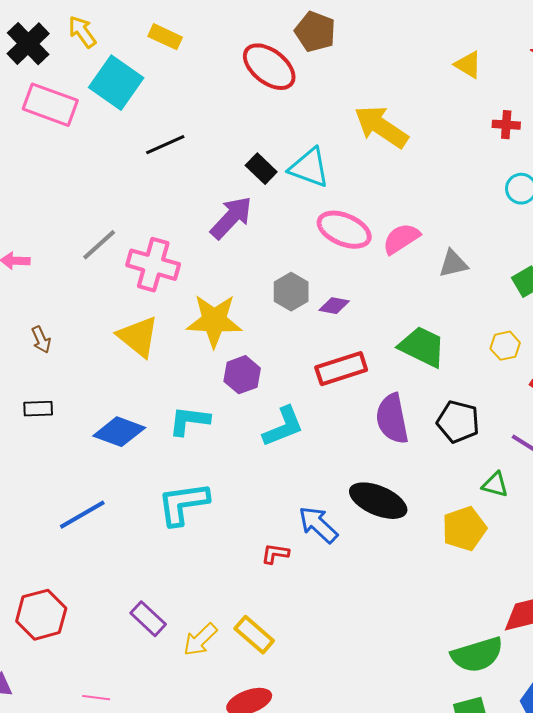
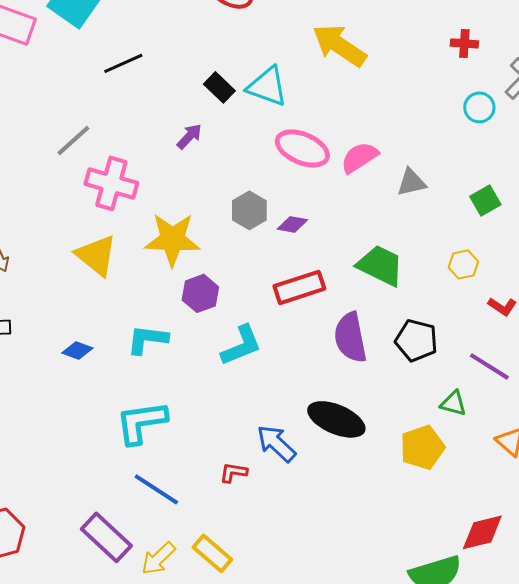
purple arrow: (231, 218) -> (189, 136), size x0.6
gray line: (99, 245) -> (73, 140), moved
blue diamond: (119, 432) -> (77, 350), size x0.6
blue line: (82, 515) -> (156, 489), moved, turned 63
purple rectangle: (148, 619) -> (106, 537), size x1.4

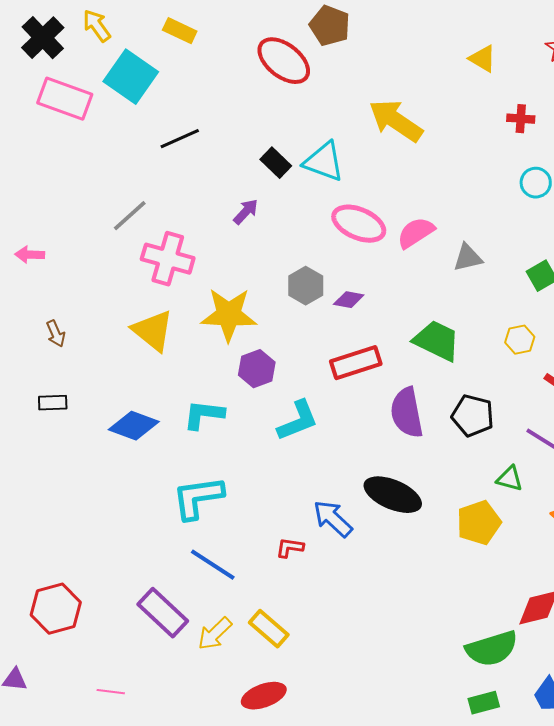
blue diamond: (77, 350) -> (134, 426), size x1.6

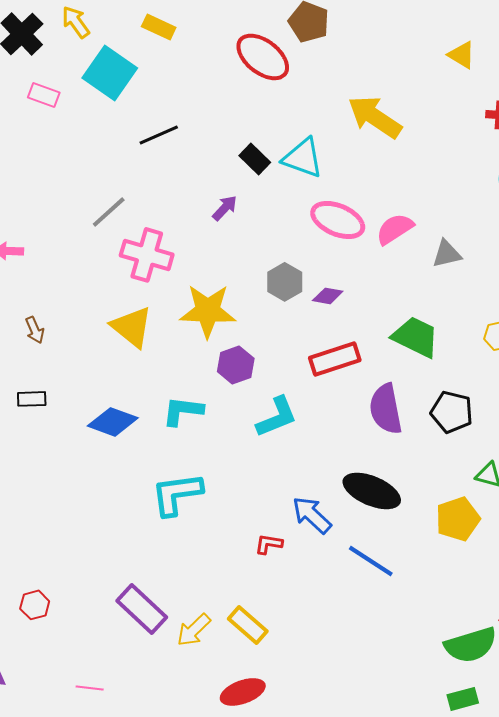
pink rectangle: (65, 99) -> (44, 95), size x0.6
blue line: (213, 565) -> (371, 561), moved
red hexagon: (56, 609) -> (35, 605), size x0.6

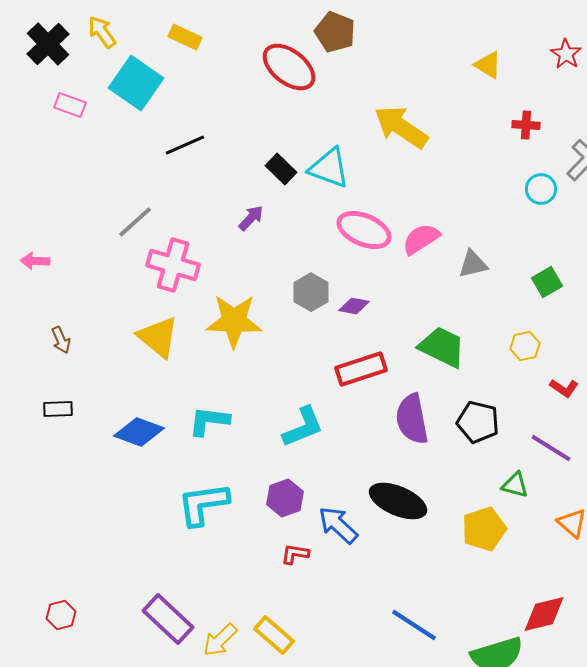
purple hexagon: (236, 365) -> (285, 498), moved
blue line: (371, 561) -> (414, 625), moved

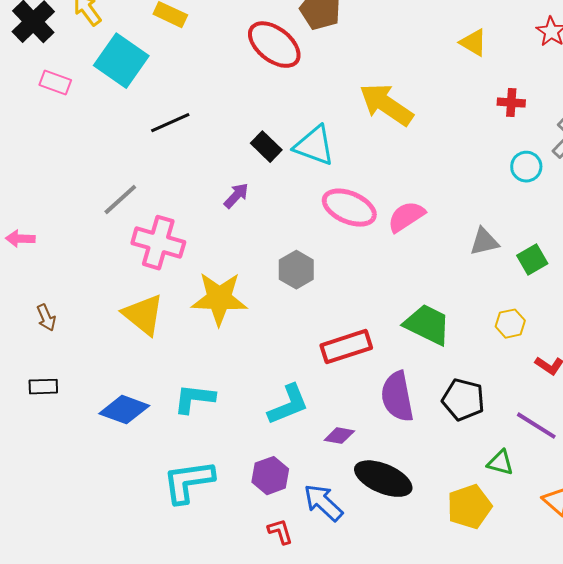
gray triangle: (473, 264) -> (484, 242), moved
purple diamond: (354, 306) -> (339, 436), moved
red L-shape: (295, 554) -> (280, 532), turned 64

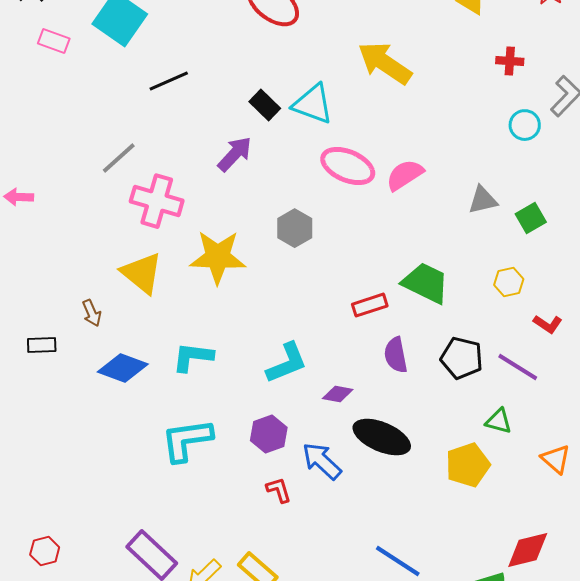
purple arrow: (236, 196) -> (235, 154), size x1.4
brown arrow: (46, 318) -> (92, 313), moved
red rectangle: (346, 347) -> (370, 305), moved, size x0.7
purple semicircle: (397, 397) -> (396, 355), size x0.7
purple line: (536, 426) -> (518, 367), moved

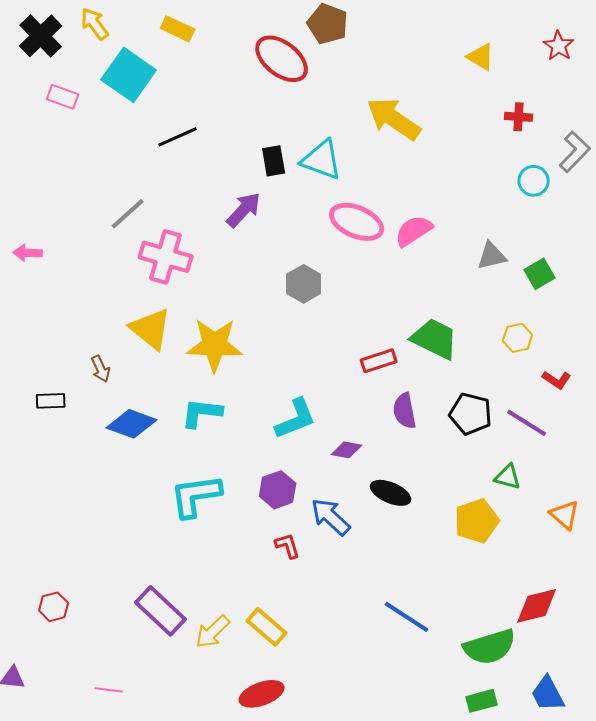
black rectangle: (265, 105) -> (274, 161), turned 36
yellow star: (218, 257) -> (215, 345), moved
black ellipse: (382, 437) -> (391, 493), size x0.7

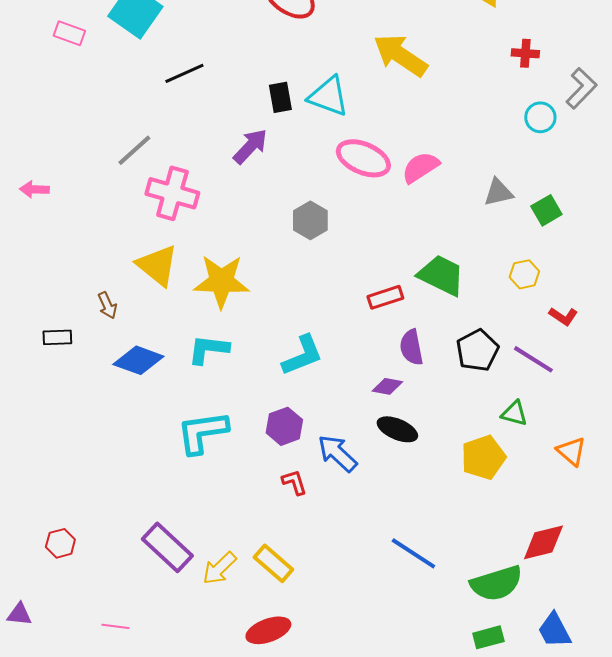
black pentagon: (471, 414) -> (477, 350), turned 30
purple diamond: (347, 450) -> (387, 386), moved

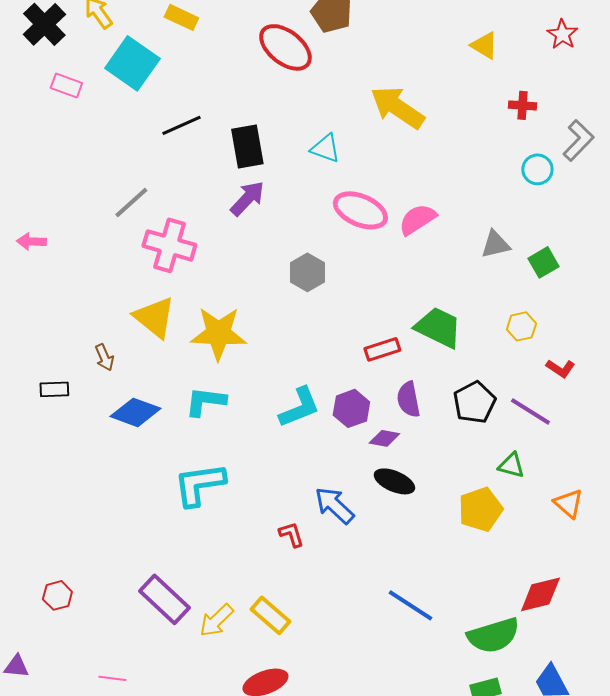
cyan triangle: (328, 96) -> (325, 148), size x0.7
black rectangle: (280, 97) -> (247, 146), moved, size x1.4
purple hexagon: (284, 426) -> (351, 408), moved

